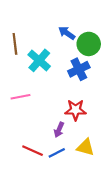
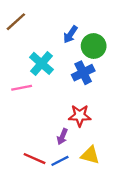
blue arrow: (67, 33) -> (70, 34), turned -91
brown line: (15, 44) -> (16, 22), moved, turned 55
pink line: (20, 97) -> (22, 88), moved

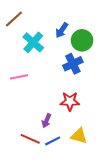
cyan cross: (41, 63) -> (33, 42), moved
purple arrow: (62, 137) -> (46, 121), moved

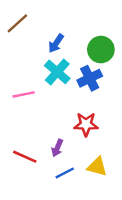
blue arrow: (62, 30) -> (56, 43), moved
cyan cross: (33, 42) -> (57, 72), moved
red line: (30, 139) -> (25, 157), moved

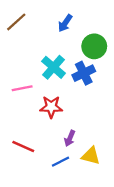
blue arrow: (56, 43) -> (65, 23), moved
red star: (86, 124) -> (51, 107), moved
purple arrow: (57, 148) -> (70, 138), moved

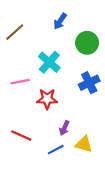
brown line: (16, 22) -> (15, 32), moved
blue cross: (84, 73) -> (89, 83), moved

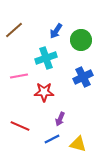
blue arrow: (60, 21) -> (56, 31), moved
cyan cross: (49, 62) -> (46, 58), turned 30
yellow triangle: (84, 144) -> (78, 144), moved

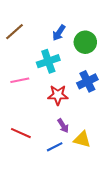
red star: (44, 92) -> (58, 95), moved
purple arrow: (60, 119) -> (63, 126), turned -56
yellow triangle: (78, 144) -> (82, 139), moved

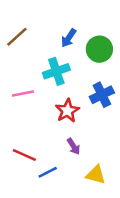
red star: (58, 95) -> (67, 111), turned -30
yellow triangle: (82, 139) -> (96, 175), moved
blue line: (55, 147) -> (48, 172), moved

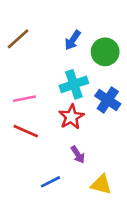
cyan cross: (56, 71) -> (74, 84), moved
blue cross: (102, 95) -> (108, 100), turned -30
red line: (24, 155) -> (26, 131), moved

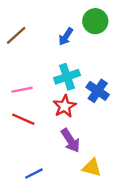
green circle: (105, 52) -> (95, 21), moved
purple arrow: (78, 155) -> (70, 140), size x1.5
blue line: (51, 182) -> (34, 174), moved

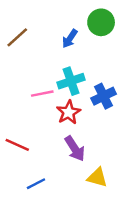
pink line: (22, 90) -> (42, 94), moved
blue cross: (98, 91) -> (104, 96), turned 30
red line: (23, 119) -> (17, 145), moved

